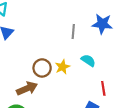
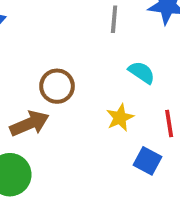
yellow star: (62, 67) -> (120, 118), moved

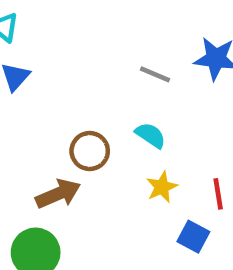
gray line: (114, 19) -> (155, 74), turned -72
cyan semicircle: (142, 72) -> (151, 135), moved

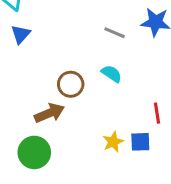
yellow star: (162, 187) -> (113, 142), moved
blue square: (193, 237) -> (140, 142), turned -30

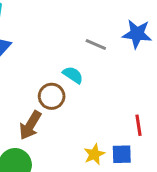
cyan semicircle: (112, 74) -> (73, 75), moved
brown arrow: (49, 113) -> (30, 125), turned 144

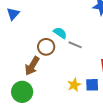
gray line: (96, 45) -> (75, 45), moved

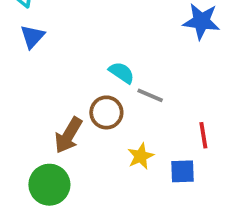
brown circle: (46, 47) -> (106, 112), moved
yellow star: (74, 85) -> (141, 156), moved

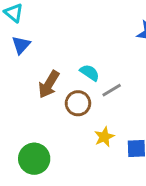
gray line: (150, 95) -> (112, 90), turned -54
brown arrow: (68, 135) -> (49, 84), moved

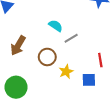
brown arrow: (49, 84) -> (18, 46), moved
brown circle: (78, 103) -> (47, 57), moved

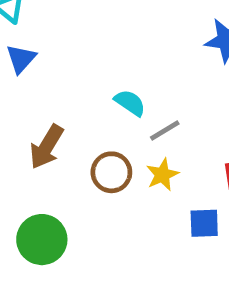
yellow star: (66, 72) -> (162, 175), moved

